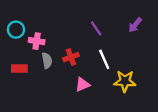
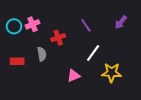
pink cross: (37, 41) -> (32, 24), moved, turned -32
red cross: (71, 57) -> (58, 38), moved
white line: (104, 59) -> (93, 53), turned 60

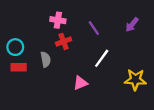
pink cross: (32, 24) -> (58, 20), moved, turned 32
cyan circle: (14, 26) -> (15, 47), moved
yellow star: (112, 73) -> (135, 80), moved

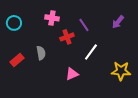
red cross: (64, 41) -> (67, 37), moved
cyan circle: (15, 47) -> (14, 23), moved
red rectangle: (19, 67) -> (17, 60), turned -40

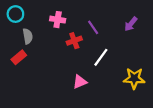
cyan circle: (14, 23) -> (15, 14), moved
gray semicircle: (41, 53) -> (28, 36), moved
red rectangle: (17, 60) -> (19, 57), moved

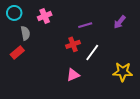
pink cross: (58, 20) -> (45, 16), moved, turned -32
purple line: (93, 27) -> (85, 25), turned -72
red cross: (74, 41) -> (73, 44), moved

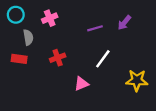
purple arrow: (120, 22) -> (124, 23), moved
red cross: (73, 44) -> (58, 58), moved
red rectangle: (17, 52) -> (19, 59), turned 48

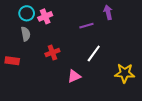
cyan circle: (16, 15) -> (27, 13), moved
purple arrow: (124, 23) -> (108, 12), moved, turned 128
red rectangle: (19, 59) -> (12, 61), moved

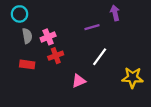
cyan circle: (27, 13) -> (20, 14), moved
pink cross: (45, 16) -> (48, 37), moved
red rectangle: (12, 61) -> (27, 64), moved

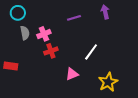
purple line: (92, 27) -> (74, 18), moved
red rectangle: (27, 64) -> (11, 66), moved
yellow star: (133, 78) -> (108, 82), moved, turned -30

